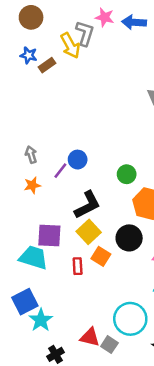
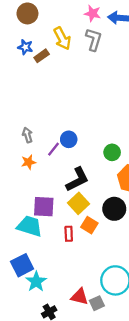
gray L-shape: (85, 33) -> (94, 40), moved
gray square: (109, 345) -> (97, 303), turned 32

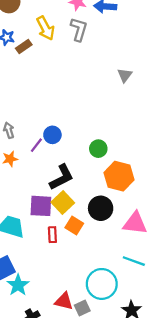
purple square: (44, 207) -> (41, 206), moved

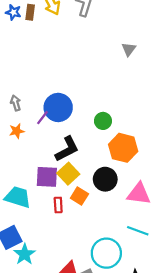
brown rectangle: (24, 47) -> (30, 12), moved, turned -48
blue circle: (52, 135) -> (58, 107), size x1.6

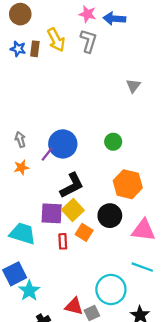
green circle: (103, 121) -> (113, 142), moved

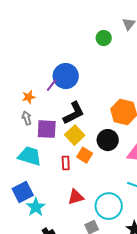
gray arrow: (20, 139) -> (27, 118), moved
green circle: (113, 142) -> (104, 38), moved
purple square: (52, 213) -> (47, 129), moved
red triangle: (74, 306) -> (76, 197), moved, turned -30

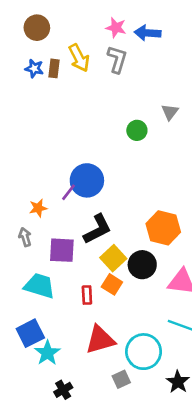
gray arrow: (27, 118) -> (25, 237), moved
yellow square: (75, 135) -> (113, 258), moved
red triangle: (76, 197) -> (100, 340), size x1.4

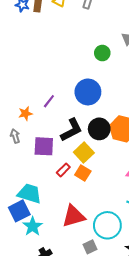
blue circle: (87, 180) -> (88, 92), moved
black circle: (142, 265) -> (99, 129), moved
cyan trapezoid: (40, 286) -> (29, 194), moved
red rectangle: (87, 295) -> (63, 170), moved, turned 48

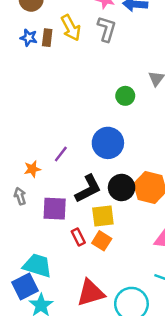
yellow square: (84, 152) -> (103, 216), turned 36
red rectangle: (63, 170) -> (78, 237), turned -72

